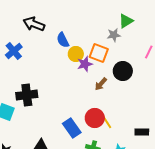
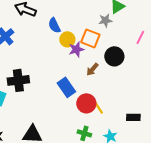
blue rectangle: (72, 128) -> (66, 87), moved

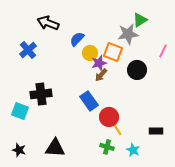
gray star: (105, 20) -> (128, 34), size x1.5
blue semicircle: (54, 25) -> (77, 39), turned 70
brown arrow: (92, 69) -> (101, 75), moved
yellow line: (98, 107) -> (117, 129), moved

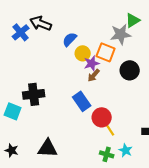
blue cross: (28, 50) -> (21, 32), moved
green cross: (107, 147) -> (107, 154), moved

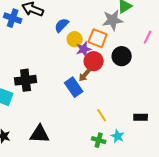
blue cross: (21, 32) -> (13, 18), turned -30
brown arrow: (94, 75) -> (85, 75), moved
red circle: (102, 117) -> (94, 61), moved

